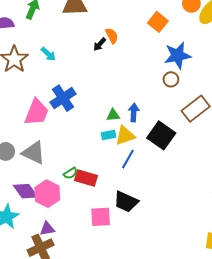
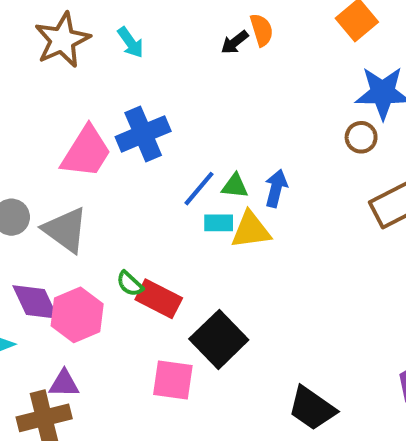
black square: (161, 135) -> (219, 339), moved
blue line: (128, 159) -> (199, 189), moved
green semicircle: (70, 173) -> (130, 284), turned 64
black trapezoid: (126, 202) -> (312, 408), moved

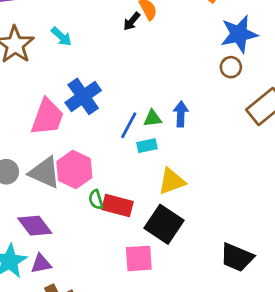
yellow triangle: (251, 230) -> (172, 181), moved
green semicircle: (130, 284) -> (96, 200), turned 42
pink hexagon: (77, 315) -> (74, 169), moved
purple triangle: (64, 384) -> (41, 264), moved

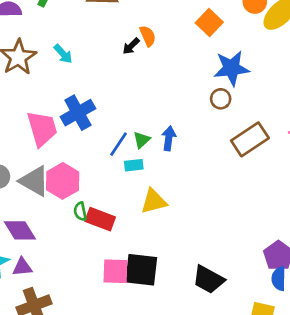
pink trapezoid: (47, 117) -> (42, 129), turned -42
green triangle: (153, 118) -> (142, 140), turned -42
black square: (164, 224) -> (141, 270), moved, turned -33

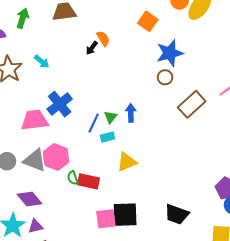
pink trapezoid: (42, 129) -> (35, 120), turned -72

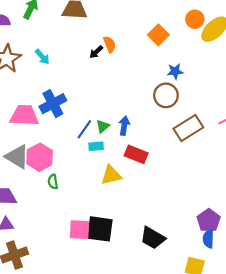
blue star: (170, 53) -> (175, 71), size x0.6
brown circle: (165, 77) -> (166, 95), size x1.5
red rectangle: (89, 181) -> (136, 154), moved

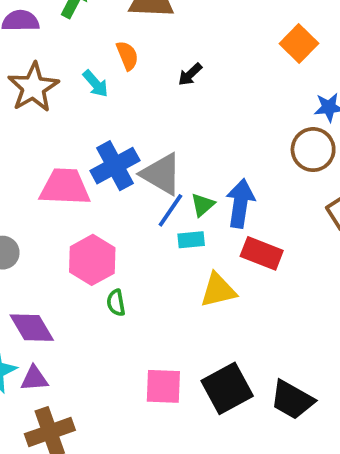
orange semicircle: (110, 44) -> (127, 56), moved
blue arrow: (124, 126) -> (240, 203), size x1.4
gray triangle: (17, 157) -> (161, 174), moved
black square: (100, 229) -> (227, 388), moved, turned -36

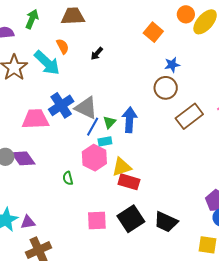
cyan arrow: (96, 84) -> (47, 63), size x1.8
red rectangle: (262, 253) -> (129, 182), moved
pink hexagon: (92, 260) -> (94, 158), moved
purple diamond: (32, 328) -> (23, 158), moved

